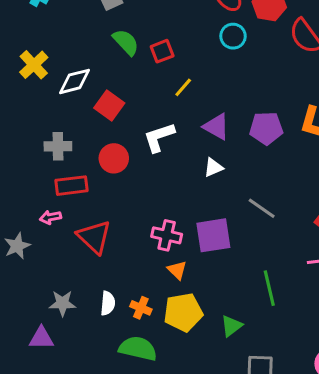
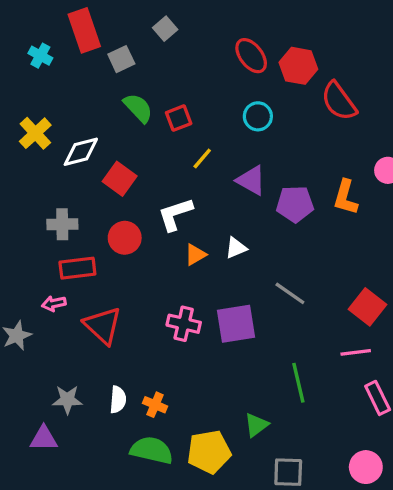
cyan circle: (233, 36) -> (258, 116), moved
purple triangle: (216, 127) -> (251, 180), moved
orange triangle: (177, 270) -> (195, 255), moved, turned 45
yellow pentagon: (183, 312) -> (209, 452), moved

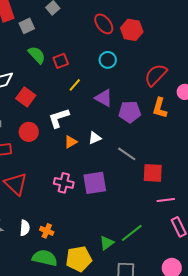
red semicircle: (339, 101) -> (156, 75), moved, turned 80
gray line: (290, 293) -> (127, 154), moved
red square: (367, 307) -> (153, 173), moved, turned -35
green line: (298, 383) -> (132, 233), moved, turned 65

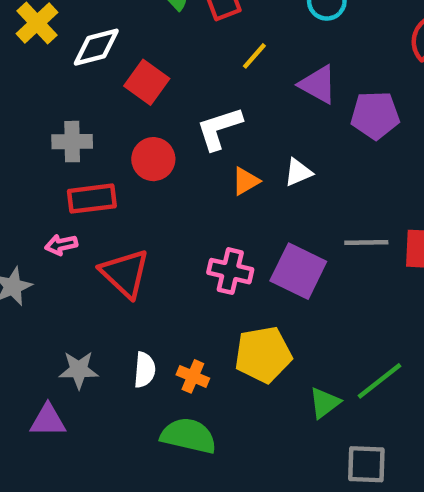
gray line: (127, 154) -> (366, 243), moved, turned -36
purple square: (95, 183) -> (298, 271), turned 35
yellow pentagon: (79, 259) -> (263, 355), moved

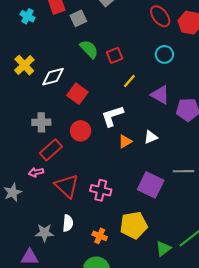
red rectangle: (92, 199) -> (51, 150), turned -35
pink cross: (230, 271) -> (101, 190), moved
white semicircle: (145, 370) -> (68, 223), moved

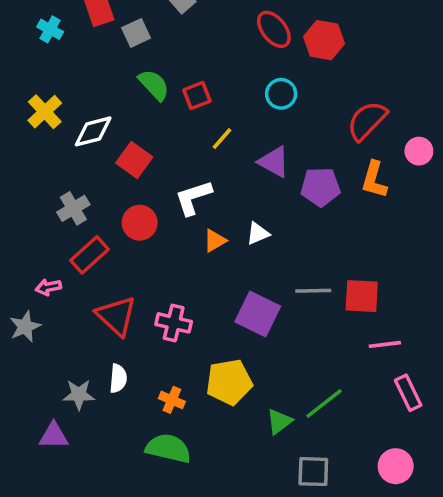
gray cross: (41, 122) -> (73, 208), turned -30
pink arrow: (36, 172) -> (48, 287), moved

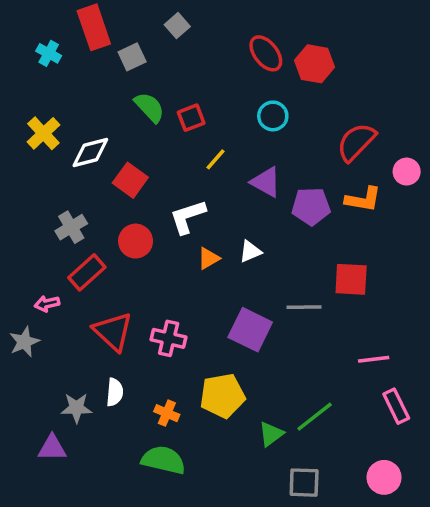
orange L-shape: (374, 180) -> (363, 199), turned -96
red square: (362, 296) -> (351, 279), moved

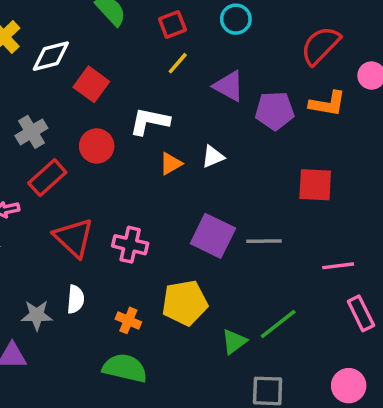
red square: (191, 118) -> (172, 24), moved
white L-shape: (188, 217) -> (150, 121), turned 30
gray line: (304, 307) -> (264, 241), moved

